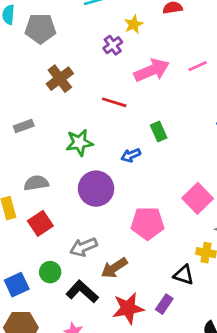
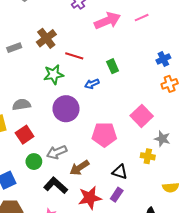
brown cross: (60, 79) -> (46, 38), moved
red line: (114, 102) -> (74, 56), moved
gray rectangle: (24, 126) -> (14, 48), moved
green circle: (50, 272) -> (34, 162), moved
black triangle: (184, 275) -> (120, 172), moved

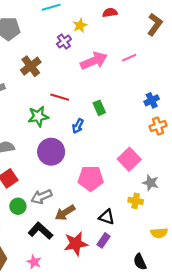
brown cross: (46, 38) -> (31, 66), moved
blue arrow: (92, 84) -> (78, 126), turned -40

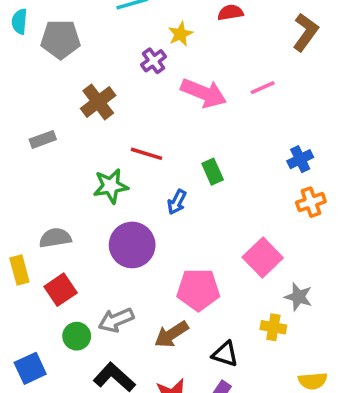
pink arrow: (94, 61) -> (204, 93), turned 45
brown arrow: (65, 213) -> (171, 334), moved

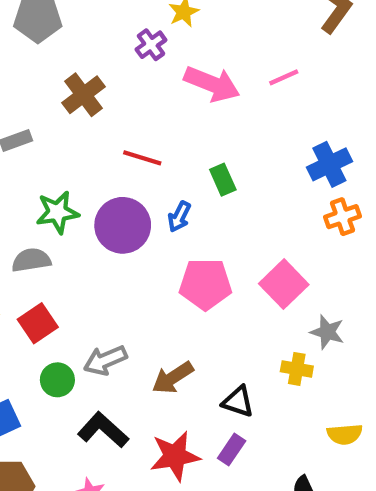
blue cross: (300, 159) -> (329, 164), size x1.4
green star: (111, 186) -> (57, 212), moved
purple circle: (132, 245) -> (123, 225), moved
pink pentagon: (198, 290) -> (205, 284), moved

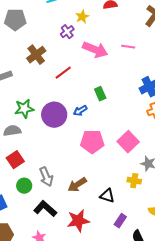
pink line: (284, 77) -> (128, 47), turned 32
red line: (142, 158) -> (63, 73), moved, turned -54
blue arrow: (179, 217) -> (80, 111), turned 32
gray arrow: (105, 360) -> (46, 177), turned -90
purple rectangle: (232, 449) -> (120, 221), moved

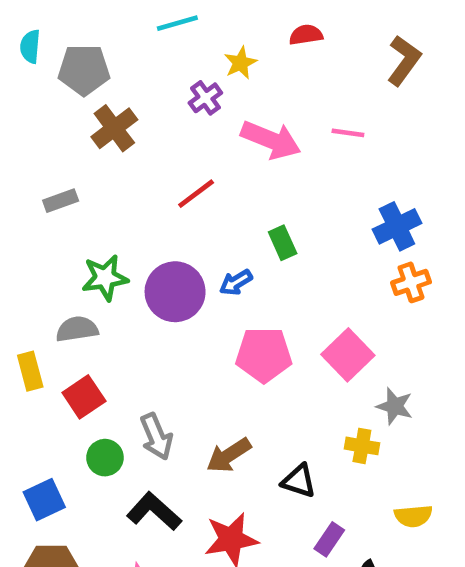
brown cross: (36, 55) -> (114, 128), moved

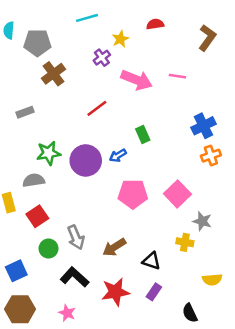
purple rectangle: (329, 539) -> (154, 292), moved

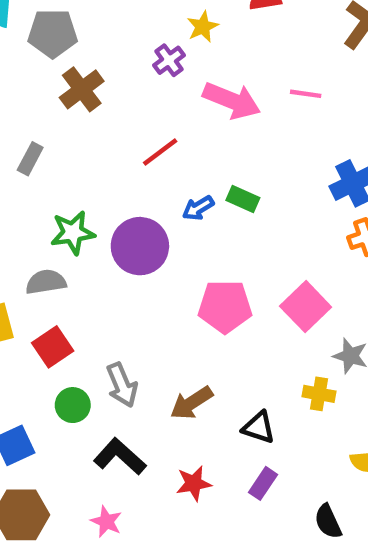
gray rectangle: (25, 112) -> (30, 159), turned -42
green rectangle: (143, 134) -> (243, 199), turned -42
blue arrow: (118, 156) -> (198, 208), moved
red star: (115, 292) -> (194, 483), size x0.7

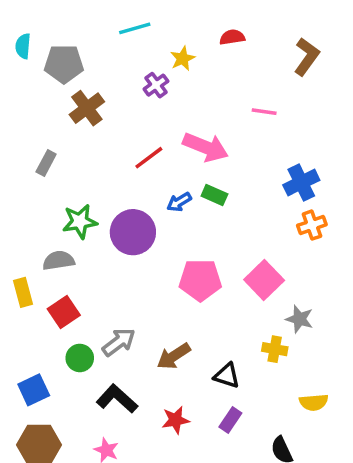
pink arrow: (232, 101) -> (206, 147), moved
gray arrow: (122, 385) -> (119, 342), turned -104

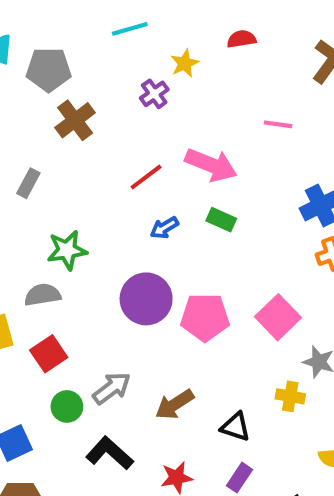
blue arrow: (179, 202) -> (164, 228), moved
purple circle: (133, 232) -> (146, 299), moved

